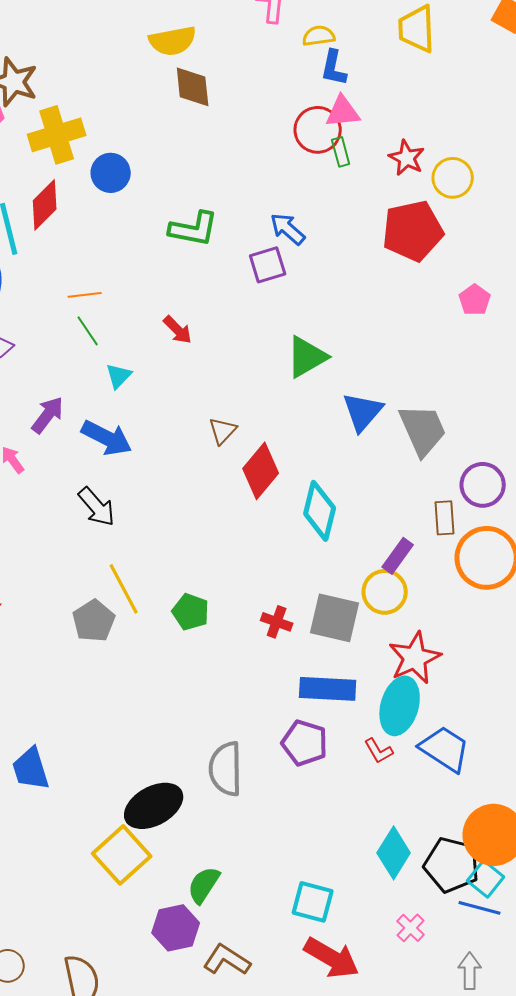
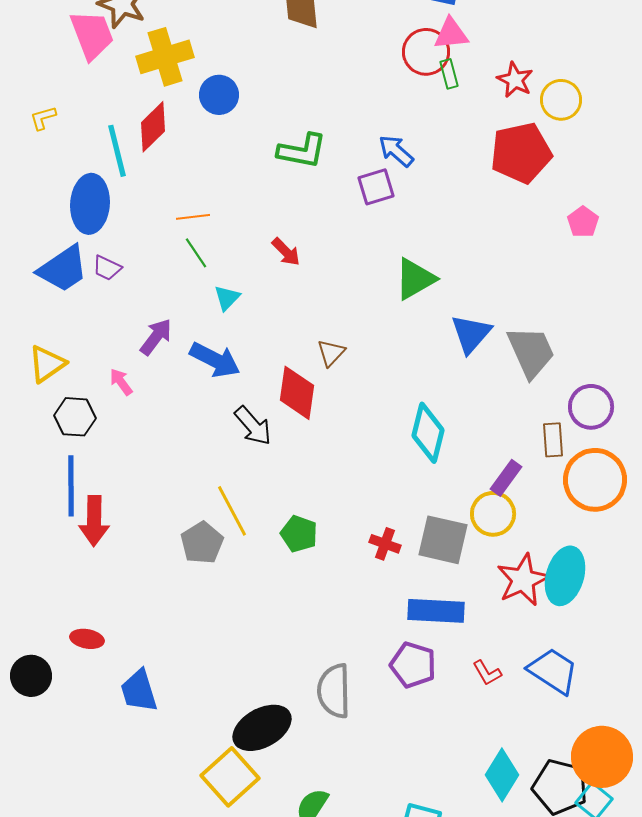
red diamond: (261, 471) -> (297, 393), moved, turned -32
black arrow: (97, 507) -> (253, 426), moved
cyan ellipse: (400, 706) -> (565, 576), moved

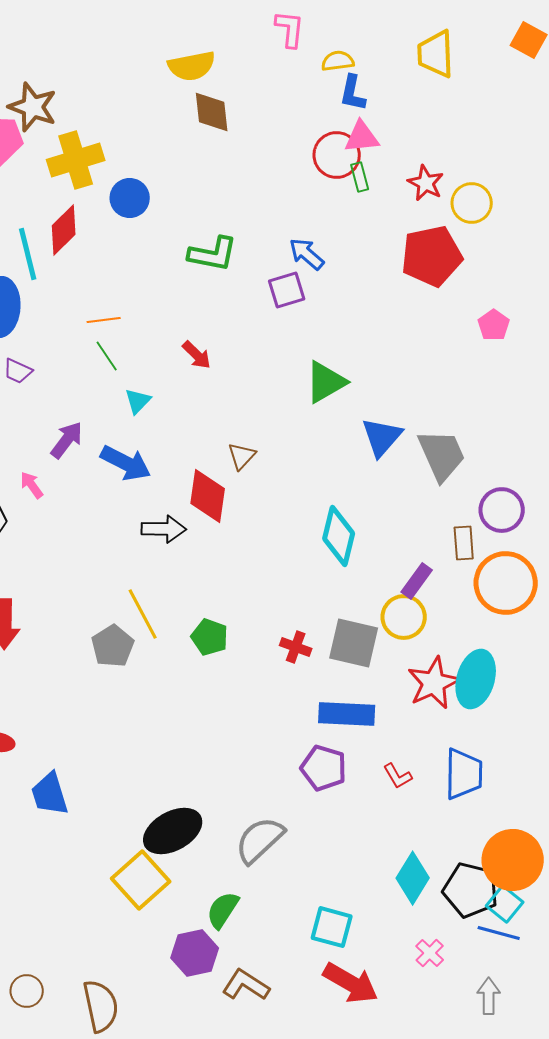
black arrow: (253, 426) -> (164, 529), turned -48
blue trapezoid: (553, 671) -> (464, 774), turned 58
gray semicircle: (334, 691) -> (260, 840), moved, turned 48

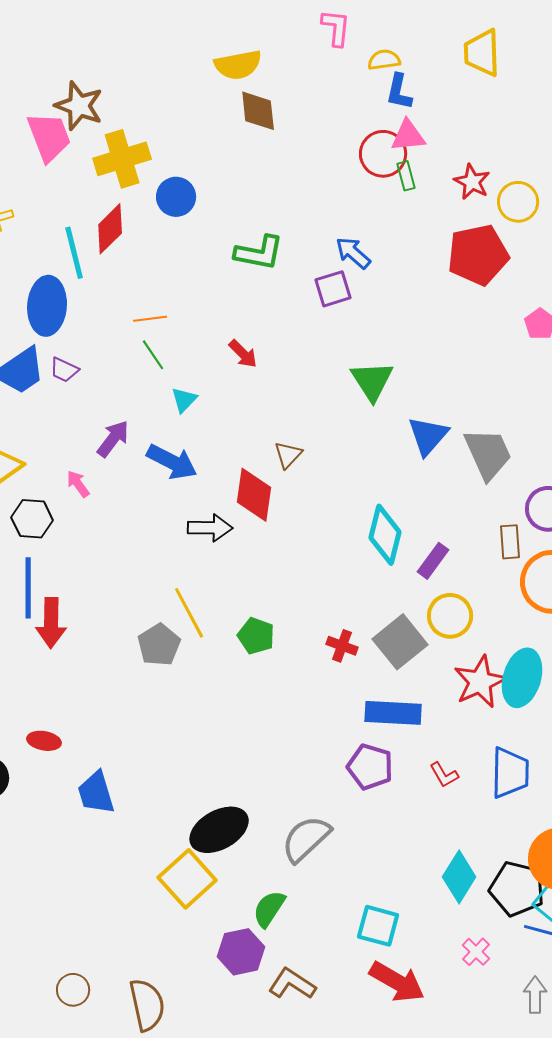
green triangle: (326, 382) -> (372, 381), turned -33
purple rectangle: (417, 581) -> (433, 561), moved
gray square: (354, 643) -> (400, 642), turned 38

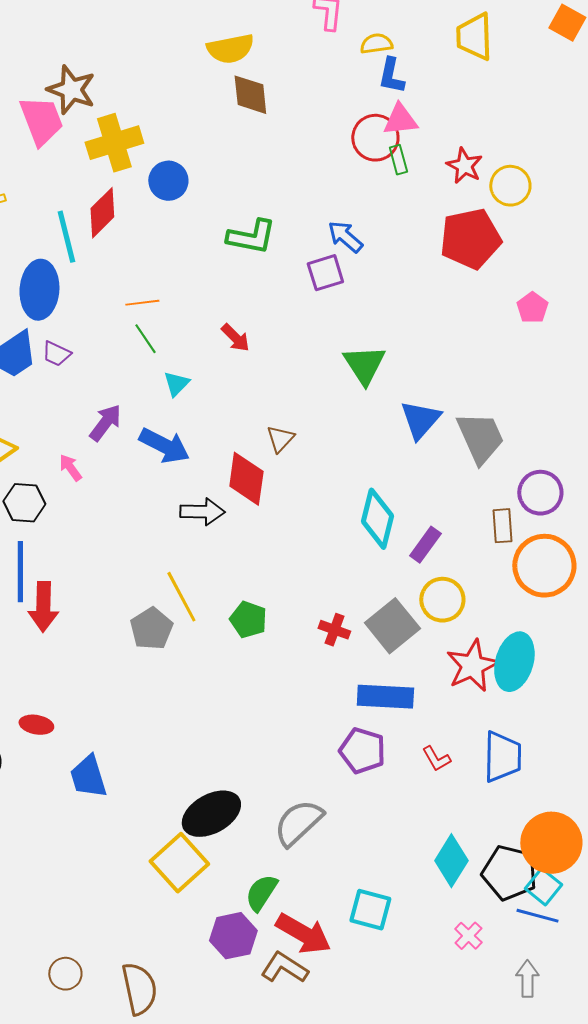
red arrow: (397, 982) -> (303, 934), moved

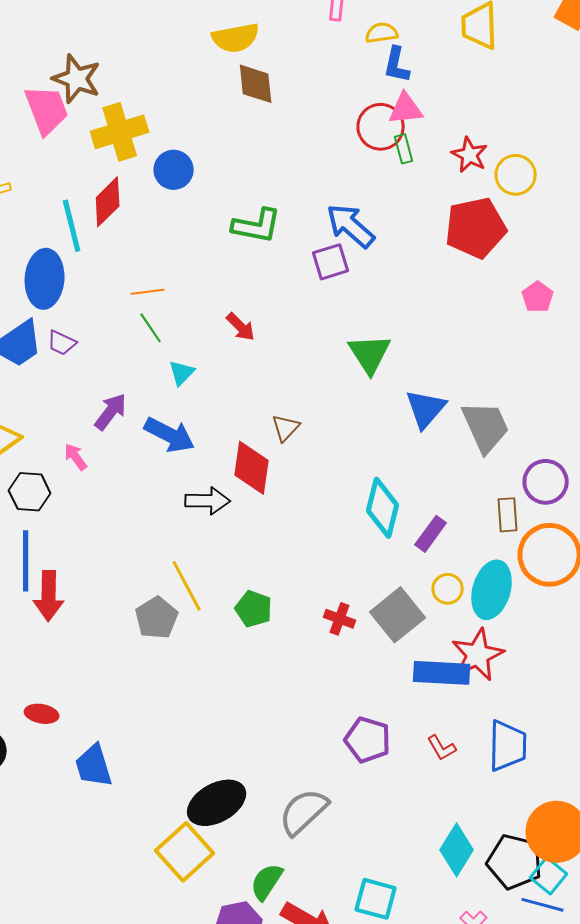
blue arrow: (345, 237) -> (351, 226), size x1.4
yellow circle: (442, 600) -> (448, 589), size x0.7
cyan ellipse: (514, 662) -> (492, 590), moved
blue rectangle: (385, 697) -> (442, 673), moved

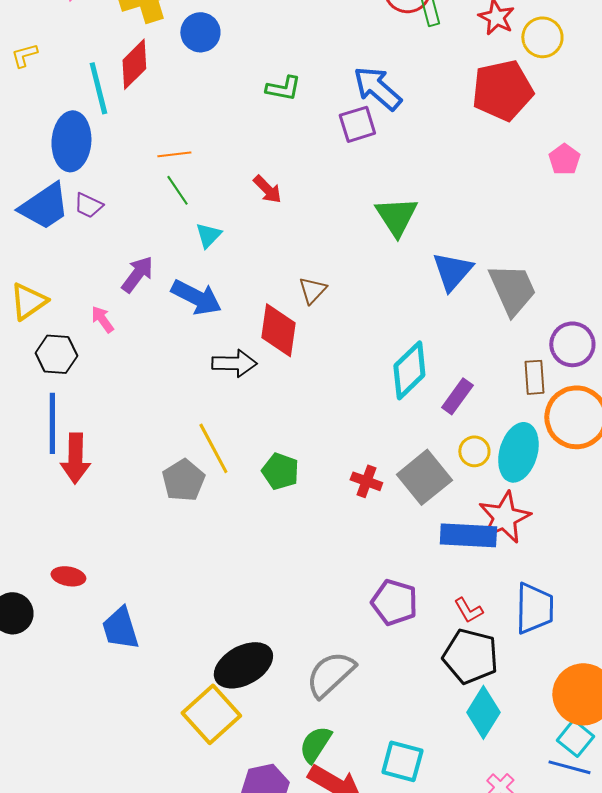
green L-shape: (257, 226) -> (283, 88), size x0.7
cyan diamond: (383, 508) -> (409, 370), turned 32
black pentagon: (515, 862) -> (470, 656), moved
green semicircle: (267, 882) -> (315, 744), moved

